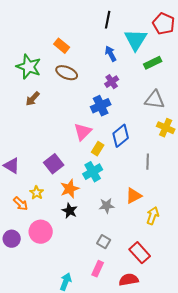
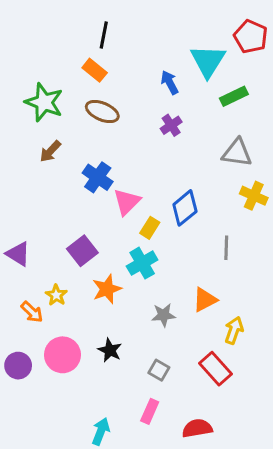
black line: (108, 20) -> (104, 35), moved
blue cross: (101, 106) -> (98, 177), moved, turned -30
black star: (70, 211) -> (110, 350), moved
red rectangle: (140, 253) -> (216, 369), moved

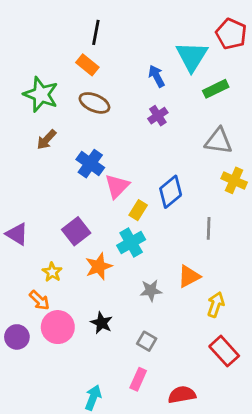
orange arrow: (32, 312) -> (39, 300), moved
red rectangle: (216, 369) -> (224, 351), moved

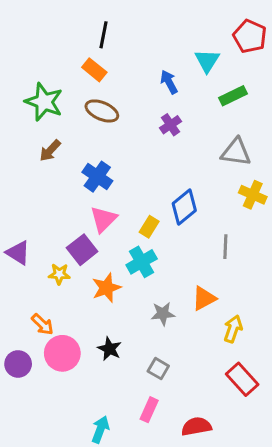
cyan triangle: (192, 56) -> (207, 61), size x0.7
pink triangle: (117, 186) -> (103, 219), moved
yellow star: (52, 272) -> (59, 274), moved, turned -30

